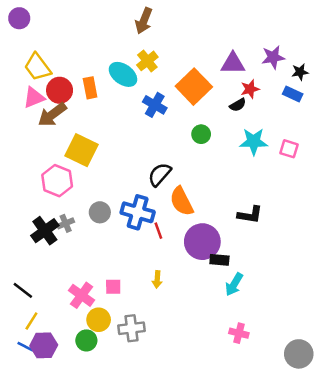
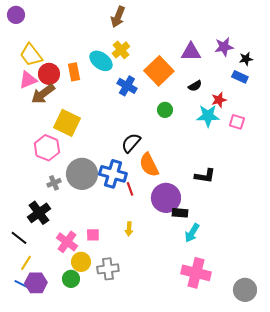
red star: (250, 89) -> (219, 100), moved
gray circle: (100, 212) -> (82, 174), size x1.8
black cross: (45, 231) -> (39, 213), moved
pink cross: (239, 333) -> (196, 273), size x1.8

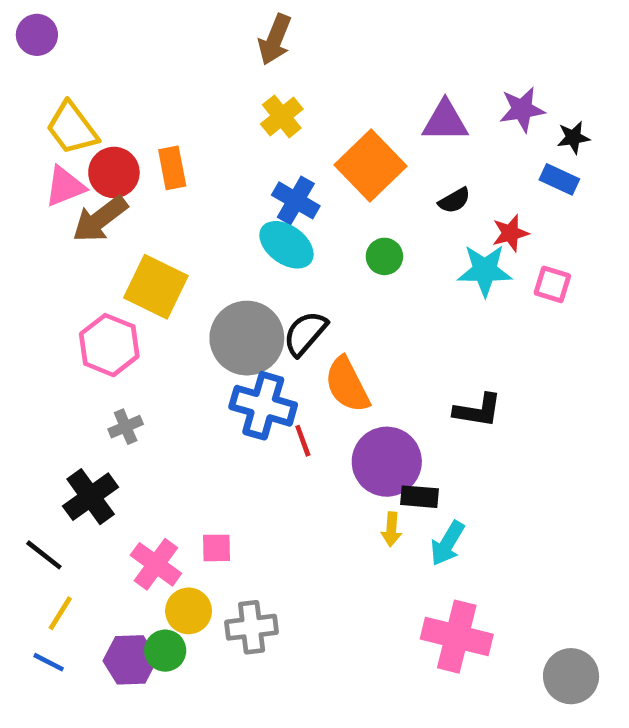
cyan ellipse: (101, 61) -> (286, 245), moved
gray circle: (82, 174) -> (247, 338), moved
yellow arrow: (129, 229) -> (391, 529), moved
purple hexagon: (36, 283) -> (130, 660), moved

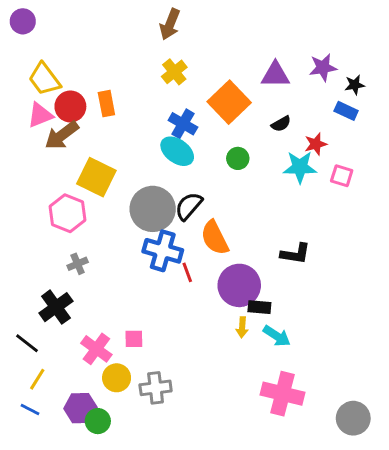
cyan arrow: (447, 543) -> (277, 336), turned -88
green circle: (165, 651) -> (98, 421), moved

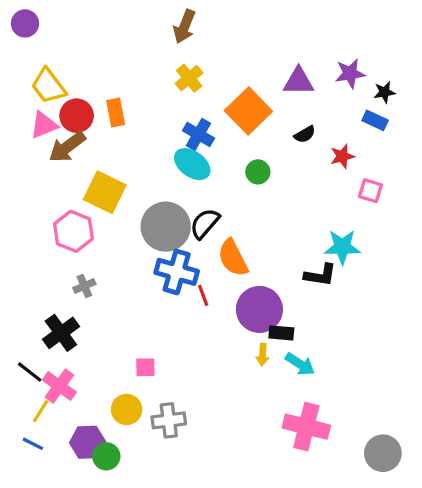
cyan star: (300, 167) -> (342, 247), moved
pink cross: (96, 349) -> (59, 386), moved

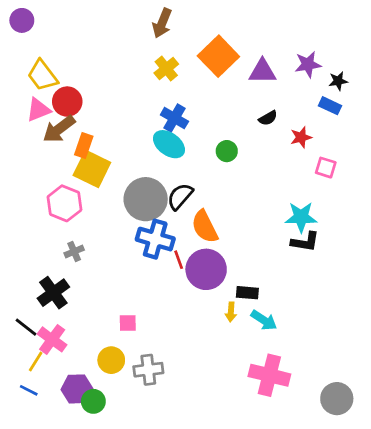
orange square: (248, 111) -> (218, 56), moved
orange rectangle: (116, 113) -> (84, 146), moved, turned 30
black L-shape: (320, 275) -> (305, 242), moved
purple circle: (259, 309) -> (206, 269), moved

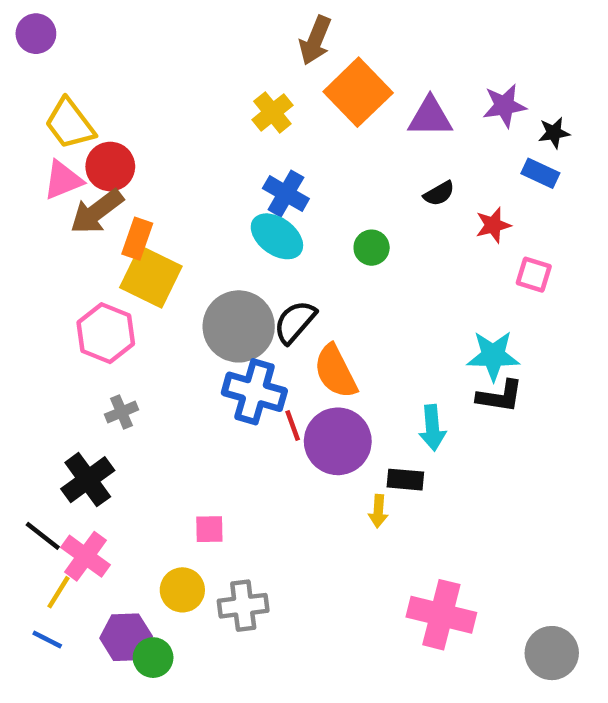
brown arrow: (162, 23) -> (315, 40), moved
cyan arrow: (264, 320) -> (432, 428), moved, turned 52

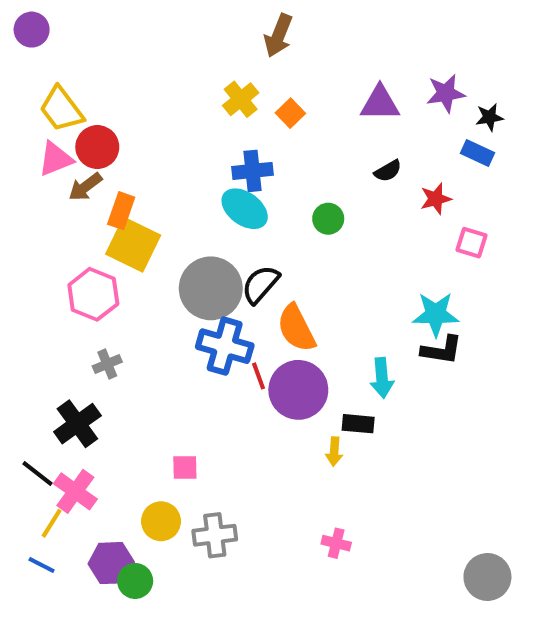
orange square: (358, 92) -> (290, 113), moved, size x0.5
blue cross: (286, 194) -> (253, 171), turned -36
brown arrow: (97, 212) -> (85, 187), size x0.7
pink cross: (441, 615) -> (336, 543), moved, size x0.5

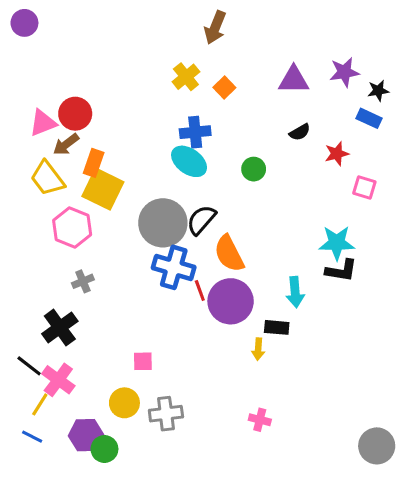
yellow trapezoid: (61, 109) -> (48, 178), moved

